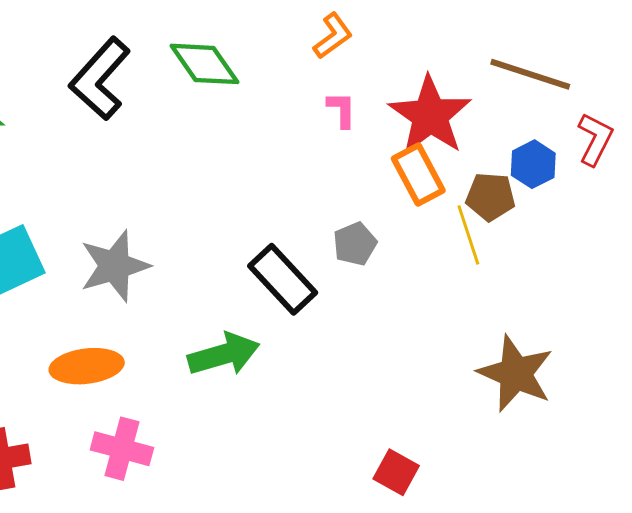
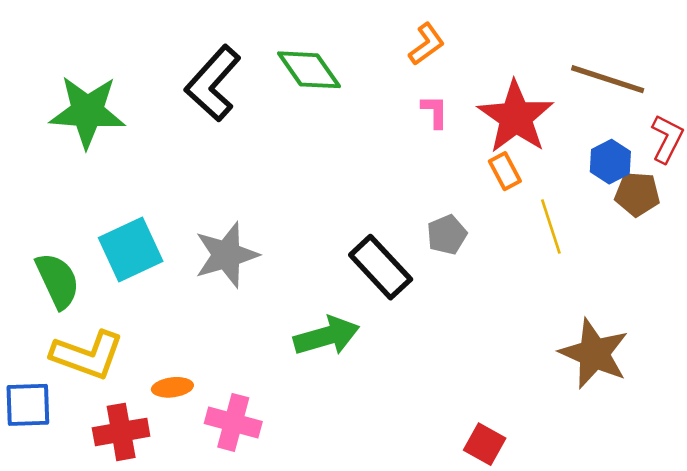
orange rectangle: (418, 175) -> (505, 171), size x0.7
brown pentagon: (490, 197) -> (637, 194), moved
orange ellipse: (87, 366) -> (172, 387), moved, size x0.6

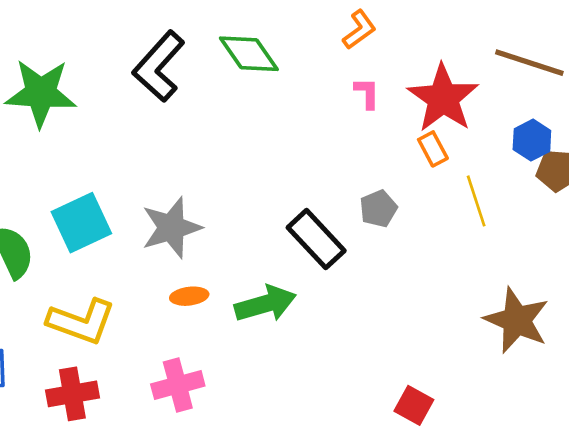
yellow L-shape: (87, 355) -> (81, 322), moved
orange ellipse: (172, 387) -> (189, 296), moved
pink cross: (233, 422) -> (178, 385), turned -30

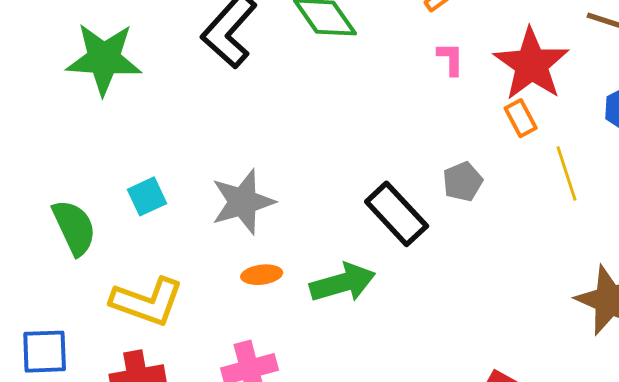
cyan square: (81, 223) -> (147, 196), size x0.6

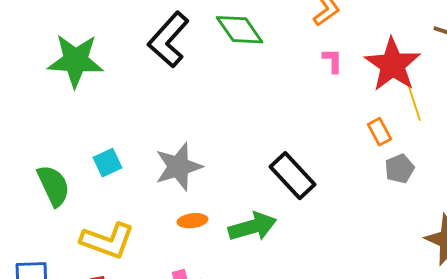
orange rectangle: (521, 118) -> (380, 132), moved
yellow line: (567, 174) -> (414, 101), moved
gray pentagon: (463, 182) -> (400, 169), moved

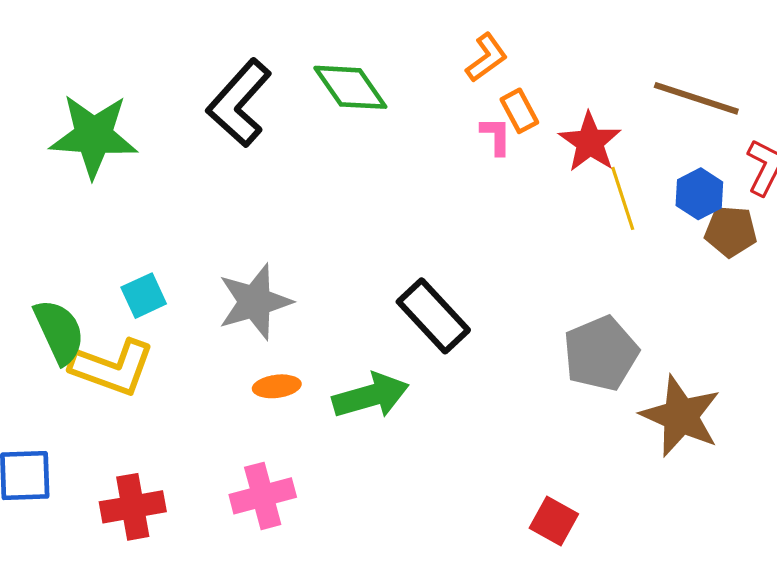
red star: (392, 65) -> (590, 142), size x0.7
orange rectangle: (380, 132) -> (519, 111), moved
gray pentagon: (400, 169) -> (601, 353), moved, size x1.6
yellow L-shape: (108, 241) -> (112, 368), moved

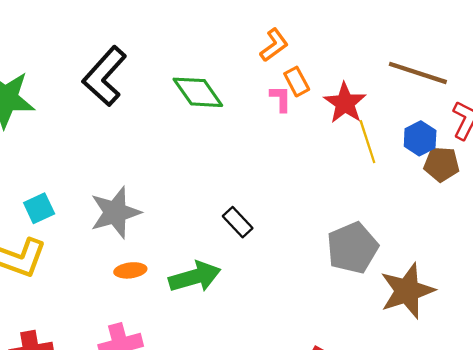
green diamond: (350, 87) -> (198, 92), moved
black rectangle: (433, 316) -> (238, 222), size x0.6
brown star: (681, 416) -> (407, 291), turned 30

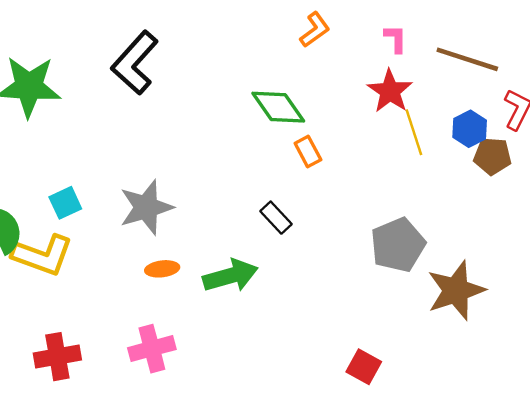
orange rectangle: (297, 82) -> (308, 152), moved
green diamond: (198, 92) -> (278, 107), moved
pink L-shape: (281, 99) -> (396, 39), moved

